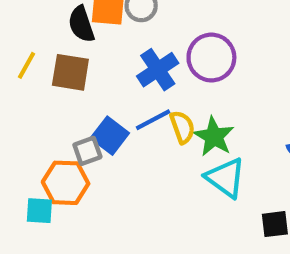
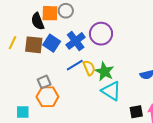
blue square: (110, 136) -> (52, 43), moved
orange hexagon: (66, 183) -> (47, 97), moved

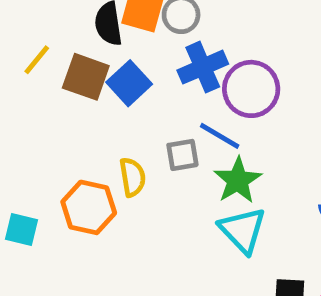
blue cross: (76, 41) -> (203, 67), moved
blue line: (75, 65) -> (220, 136), moved, turned 48
yellow semicircle: (89, 68) -> (132, 177), moved
gray square: (44, 82) -> (182, 155), moved

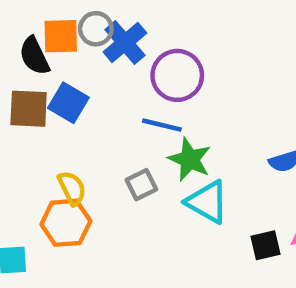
blue cross: (203, 67) -> (125, 43), moved
gray square: (182, 155) -> (141, 185), moved
yellow semicircle: (132, 177) -> (72, 188), moved

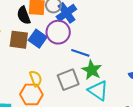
purple circle: (177, 75) -> (58, 32), moved
gray square: (141, 185) -> (68, 80), size x1.5

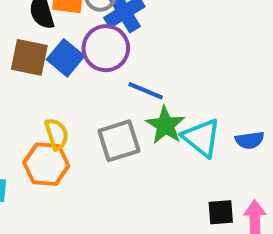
cyan triangle: (98, 91) -> (201, 138), moved

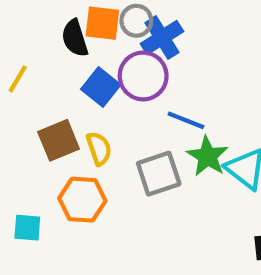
brown square: (29, 57) -> (59, 140), moved, turned -33
yellow semicircle: (57, 134) -> (99, 149), moved

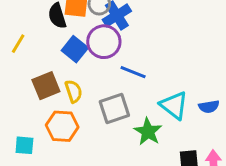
green star: (207, 156) -> (148, 132), moved

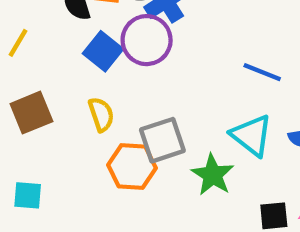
blue line: (133, 72) -> (262, 72), moved
brown square: (46, 86) -> (31, 113), moved
orange hexagon: (62, 126) -> (132, 167), moved

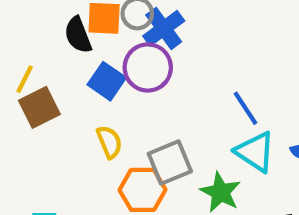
blue line: (262, 72) -> (246, 108), moved, turned 39
brown square: (31, 113) -> (39, 107), moved

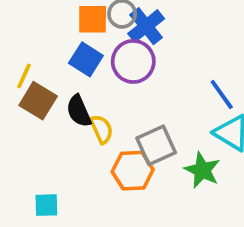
black semicircle: (78, 35) -> (79, 111), moved
blue square: (107, 81) -> (86, 59), moved
brown square: (39, 107) -> (38, 101), turned -30

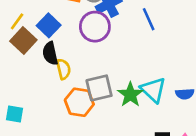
blue square: (86, 59) -> (49, 25), moved
blue line: (222, 94) -> (149, 19), moved
green star: (202, 170) -> (130, 95), moved

